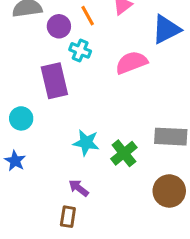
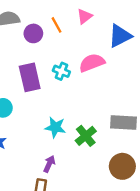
cyan cross: (80, 50) -> (61, 71), moved
purple arrow: (79, 188) -> (49, 164), turned 77

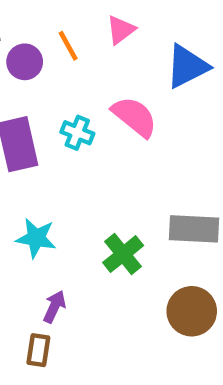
pink semicircle: (92, 63) -> (134, 117), turned 60
cyan star: (55, 127) -> (36, 238), moved

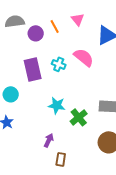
pink triangle: (121, 30) -> (78, 19), turned -32
cyan star: (36, 238) -> (57, 105), moved
brown rectangle: (38, 350) -> (61, 159), moved

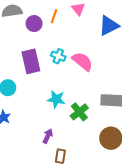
orange line: (55, 26) -> (54, 16), turned 48
pink semicircle: (84, 57) -> (82, 61), moved

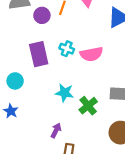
pink semicircle: (82, 61) -> (91, 54), turned 130

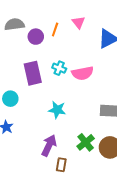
green cross: (88, 106) -> (86, 142), moved
purple arrow: (56, 130) -> (49, 145), size x1.5

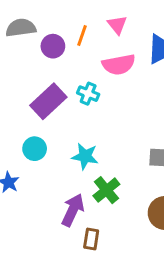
purple rectangle: (33, 73) -> (48, 101), turned 60
pink semicircle: (83, 73) -> (119, 65), moved
cyan circle: (10, 99) -> (35, 149), moved
green cross: (86, 142) -> (106, 190), moved

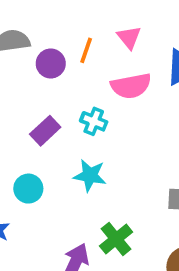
purple rectangle: (48, 101) -> (45, 131), size x0.7
cyan star: (85, 156) -> (90, 175), moved

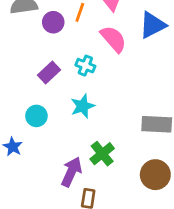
pink semicircle: (131, 86) -> (113, 39), turned -120
cyan star: (90, 175) -> (83, 106), turned -30

